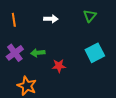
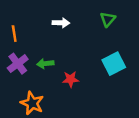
orange line: (14, 20) -> (14, 34), moved

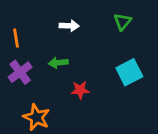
green arrow: (45, 64) -> (58, 63), moved

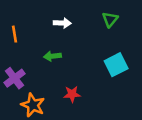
purple cross: (20, 72) -> (14, 78), moved
red star: (80, 90) -> (72, 94), moved

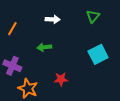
orange line: (14, 34) -> (12, 29), turned 40
purple cross: (14, 78) -> (12, 66), turned -30

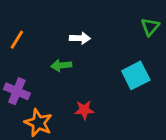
green triangle: (93, 16) -> (150, 27), moved
white arrow: (53, 19) -> (80, 38), moved

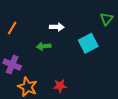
cyan square: (136, 75) -> (88, 43), moved
red star: (84, 110) -> (60, 86), moved

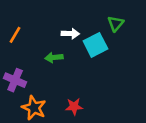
green triangle: (107, 19) -> (116, 24), moved
cyan square: (88, 43) -> (95, 45), moved

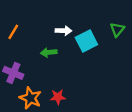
green triangle: (116, 24) -> (117, 30), moved
red star: (74, 107) -> (58, 97), moved

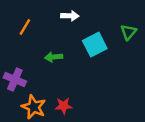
white arrow: (64, 31) -> (70, 16), moved
orange line: (13, 32) -> (25, 27), moved

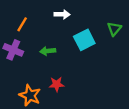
purple cross: (15, 80) -> (13, 50), moved
red star: (64, 106) -> (57, 84), moved

